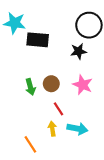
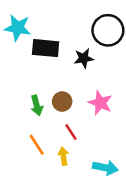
black star: (78, 51) -> (84, 58), moved
cyan arrow: (77, 129) -> (105, 168), moved
orange line: (30, 144) -> (37, 145), moved

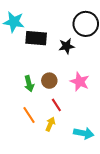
yellow arrow: (63, 156) -> (50, 124), turned 32

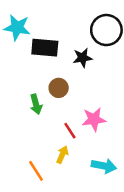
brown circle: (49, 81) -> (59, 88), moved
pink star: (80, 82) -> (94, 119), moved, turned -30
orange line: (29, 115) -> (36, 171), moved

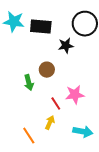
black rectangle: (45, 48) -> (41, 27), moved

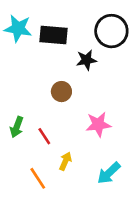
green arrow: (29, 83) -> (17, 127), moved, turned 35
red line: (56, 104) -> (44, 136), moved
cyan arrow: (83, 132) -> (109, 173), turned 126

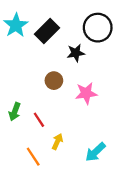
cyan star: (18, 28) -> (16, 25), turned 30
black rectangle: (54, 35) -> (47, 31), turned -50
pink star: (98, 124) -> (86, 93), moved

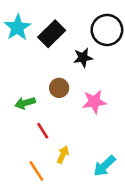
green arrow: (15, 112) -> (25, 103), moved, turned 54

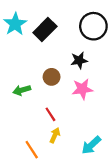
black star: (83, 58) -> (79, 60), moved
red line: (43, 131) -> (50, 114), moved

